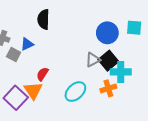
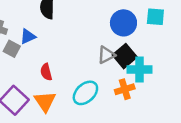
red semicircle: (42, 74) -> (46, 72), turned -48
orange triangle: (33, 91) -> (45, 101), moved

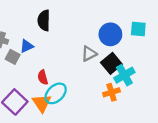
gray triangle: (106, 55) -> (89, 54), moved
cyan cross: (139, 70) -> (124, 75), turned -30
cyan ellipse: (85, 93) -> (56, 93), moved

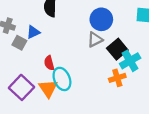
blue circle: (110, 34) -> (101, 19), moved
cyan ellipse: (56, 93) -> (62, 79), turned -70

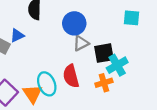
blue circle: (101, 19) -> (74, 23), moved
black square: (117, 49) -> (104, 53), turned 30
red semicircle: (49, 63) -> (71, 76), moved, size x1.5

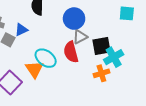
red semicircle: (71, 76) -> (71, 52), moved
cyan ellipse: (47, 84) -> (46, 58), moved, turned -30
orange triangle: (32, 94) -> (34, 69), moved

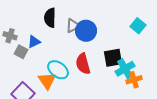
cyan square: (127, 13) -> (138, 26), turned 35
gray triangle: (80, 37) -> (73, 26), moved
orange cross: (101, 73) -> (134, 80), moved

